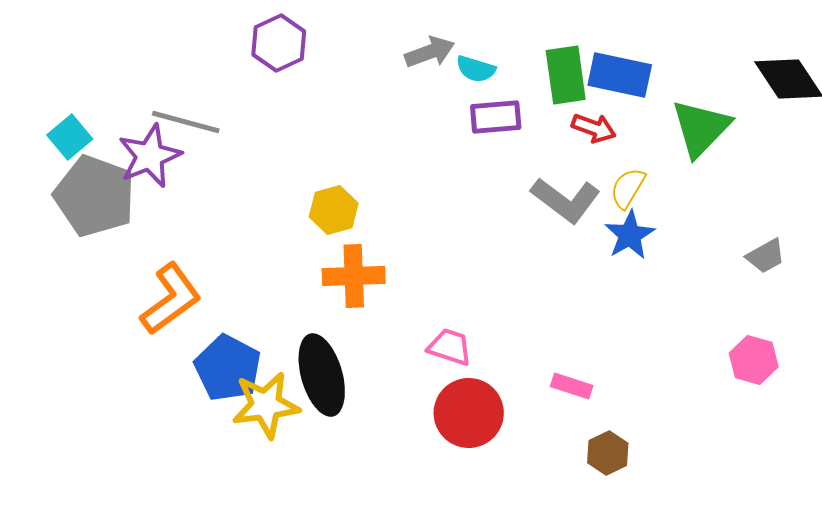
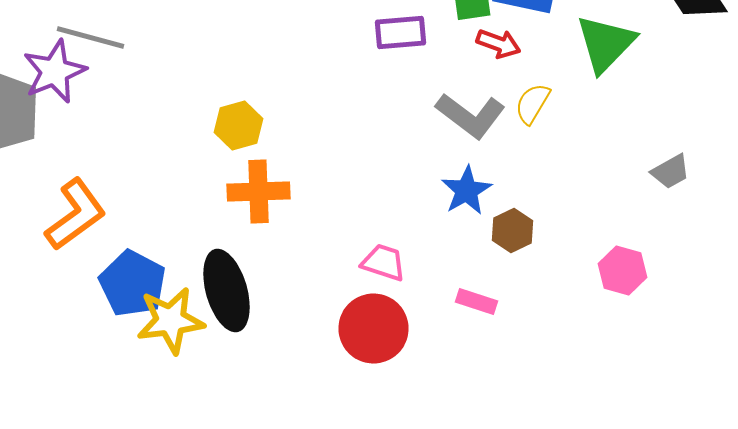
blue star: (630, 235) -> (466, 191), moved
pink trapezoid: (450, 347) -> (384, 263), moved
pink hexagon: (754, 360) -> (622, 271), moved
brown hexagon: (608, 453) -> (512, 231), moved

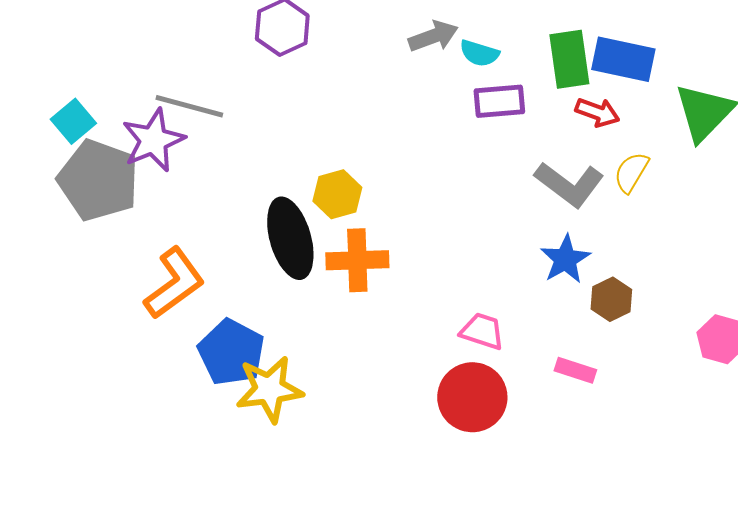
black ellipse: (226, 291) -> (290, 238), moved

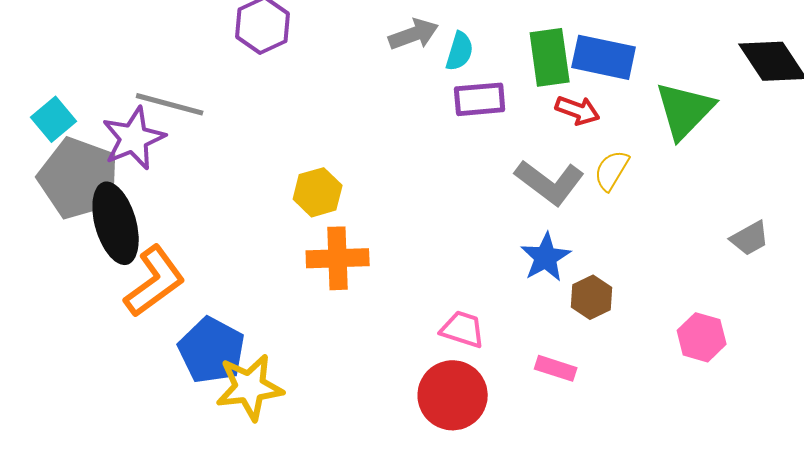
cyan semicircle: (479, 53) -> (460, 51), turned -90
black ellipse: (290, 238) -> (116, 223), moved

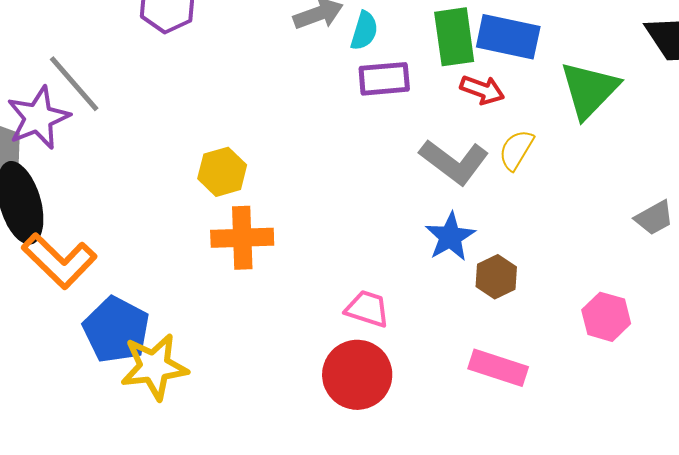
gray line: (170, 104) -> (74, 84), turned 34
orange L-shape: (155, 281) -> (59, 261), turned 80
pink rectangle: (556, 368) -> (498, 368), moved, size x1.4

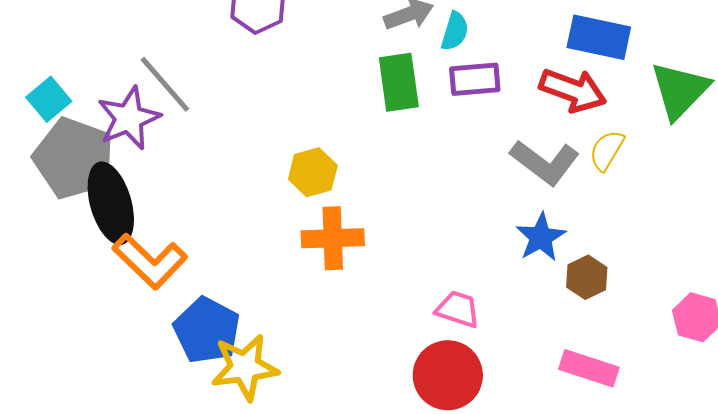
green rectangle: (454, 37) -> (399, 82), moved
red arrow: (482, 90) -> (573, 90), size x1.5

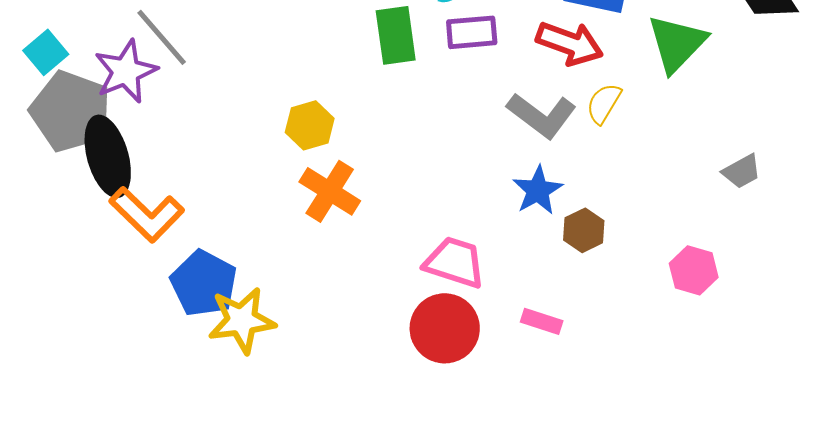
orange cross: (333, 238) -> (330, 191), turned 34
pink trapezoid: (458, 309) -> (455, 262), size x1.4
pink rectangle: (589, 368) -> (542, 321), moved, size x0.7

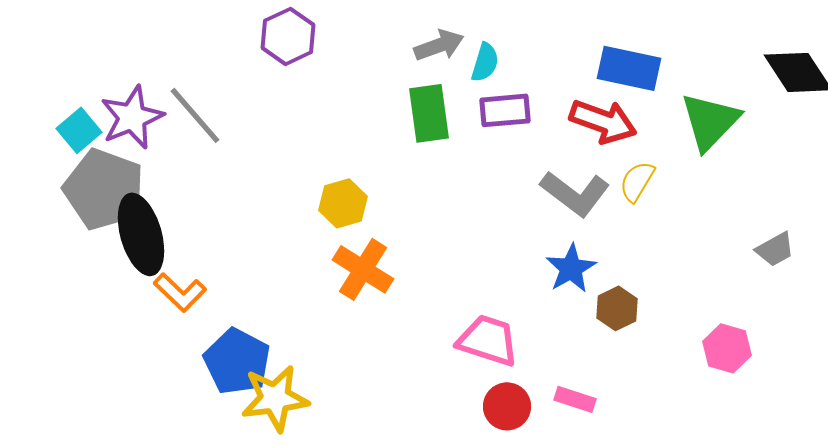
purple star: (126, 71) -> (132, 117), moved
orange L-shape: (147, 214) -> (180, 292), size x0.7
red circle: (445, 328) -> (507, 406), moved, size x0.7

